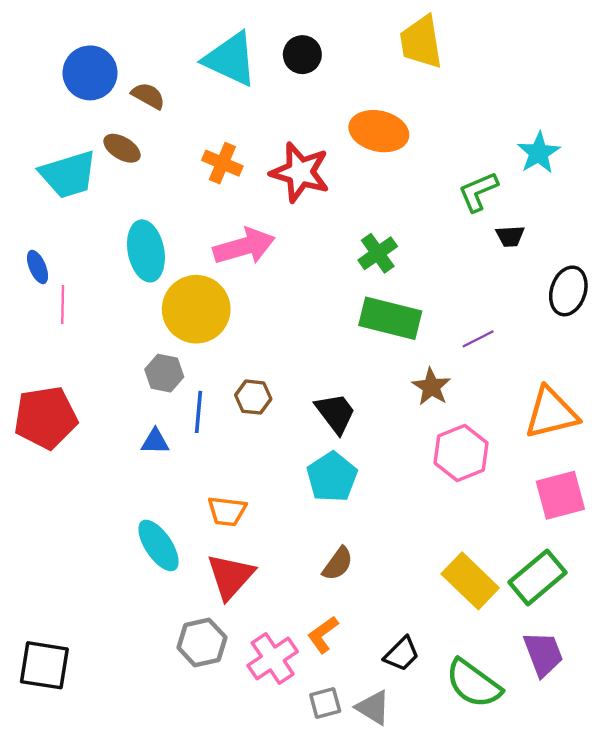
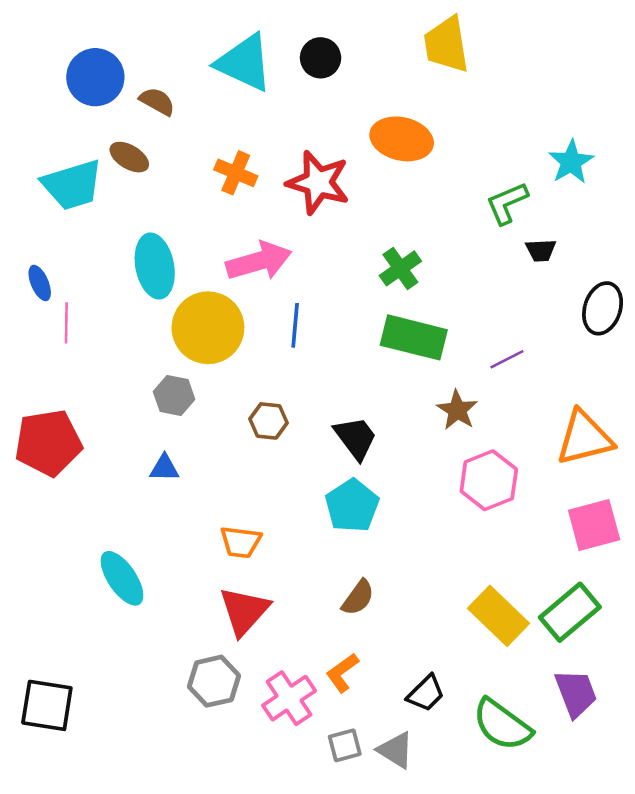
blue line: (198, 412) -> (295, 325), moved
cyan ellipse: (159, 545) -> (122, 578), moved

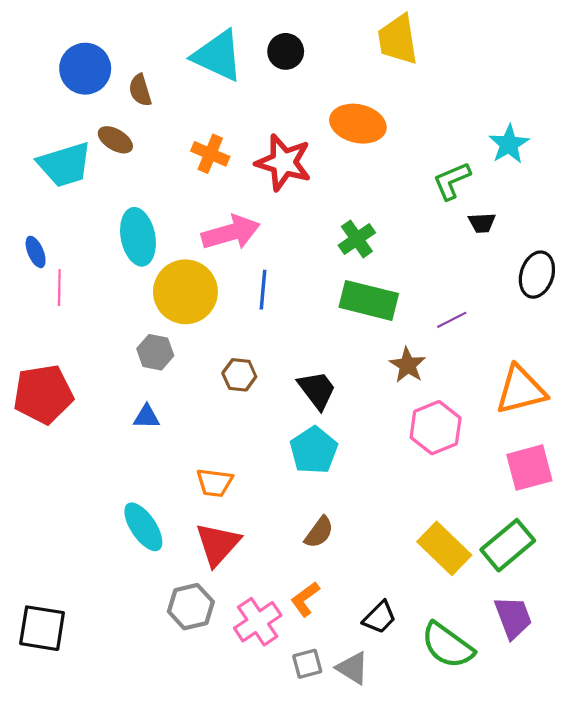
brown semicircle: (157, 101) -> (140, 90), turned -136
cyan ellipse: (122, 578) -> (143, 527), moved

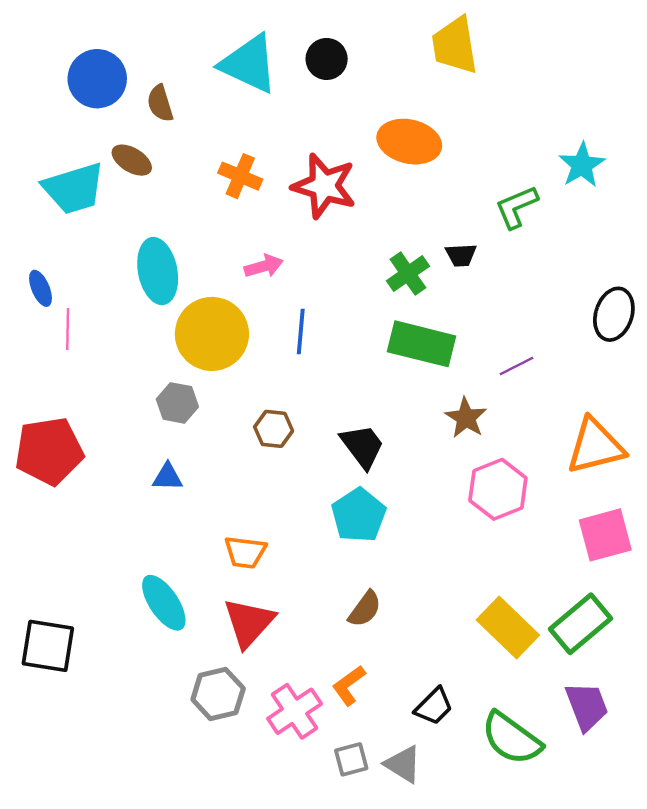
black trapezoid: (482, 223) -> (461, 255), moved
pink arrow: (231, 233) -> (264, 266), size x0.6
black square: (42, 628) -> (48, 646), moved

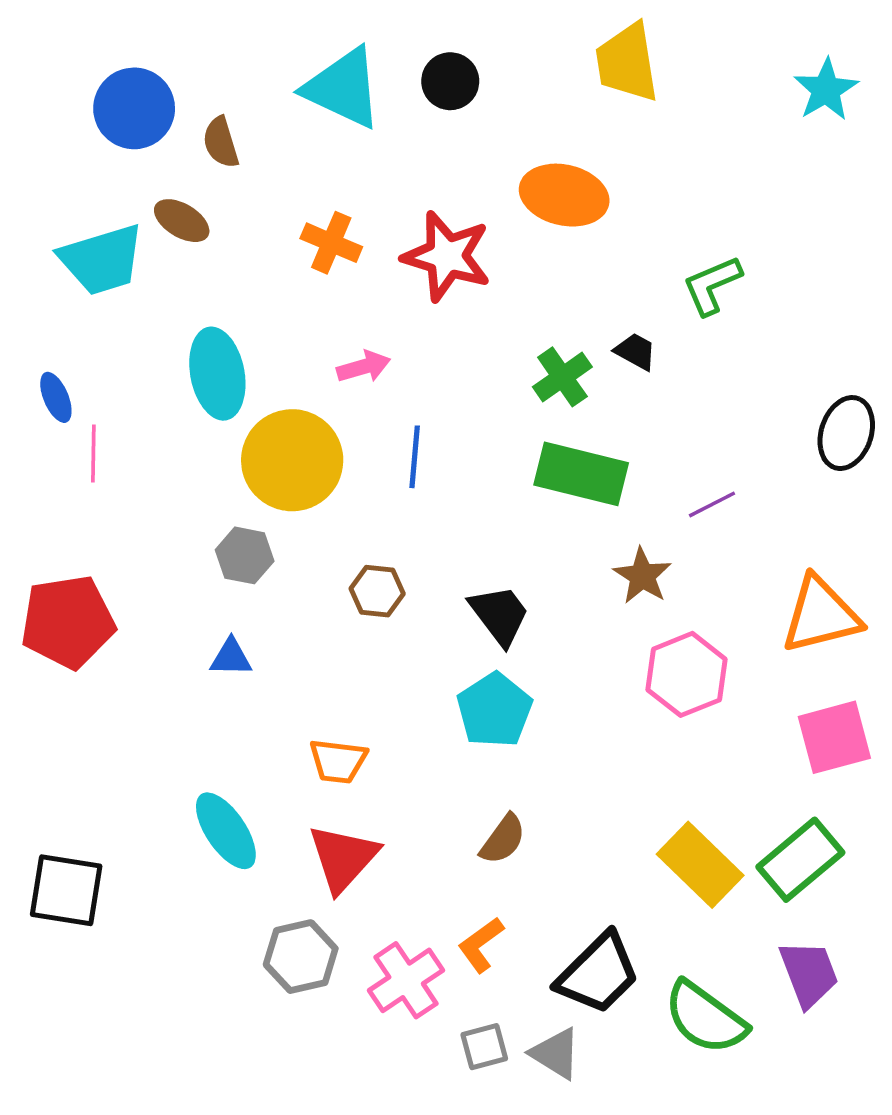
cyan star: (582, 165) -> (826, 90), moved
black trapezoid: (461, 255) -> (636, 351), turned -148
black trapezoid: (434, 706) -> (598, 974), size x1.6

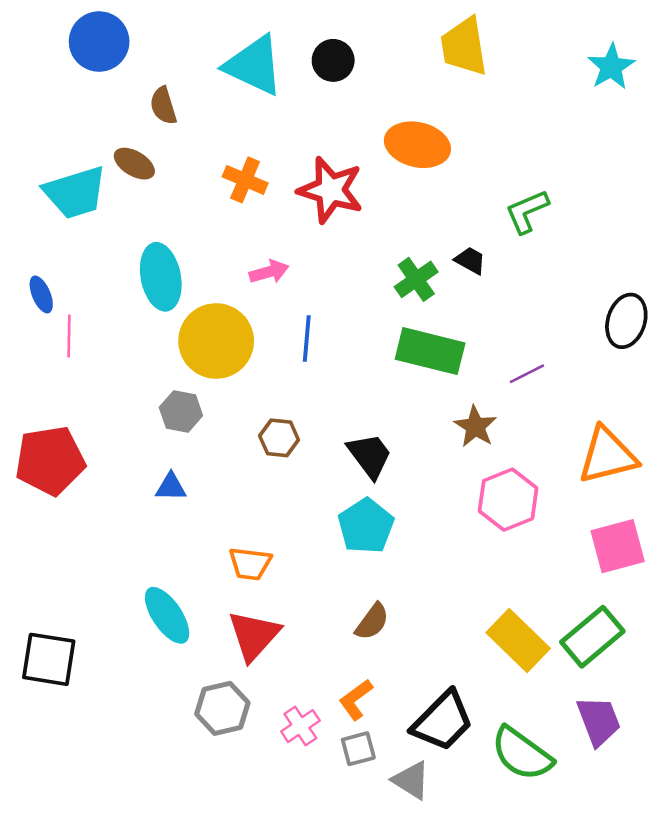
blue circle: (134, 108) -> (99, 42), moved
pink cross: (406, 980) -> (300, 726), size x0.7
gray square: (484, 1047) -> (358, 749), moved

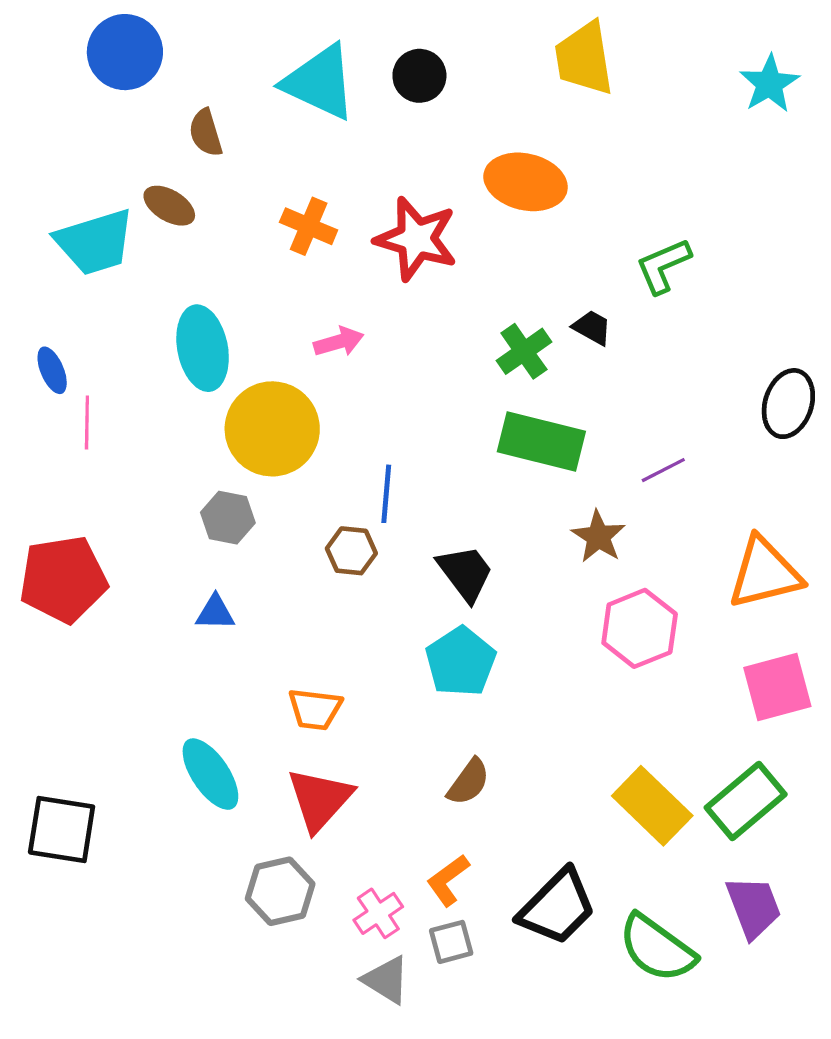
blue line: (307, 338) -> (386, 494), moved
gray triangle: (411, 780) -> (386, 980), moved

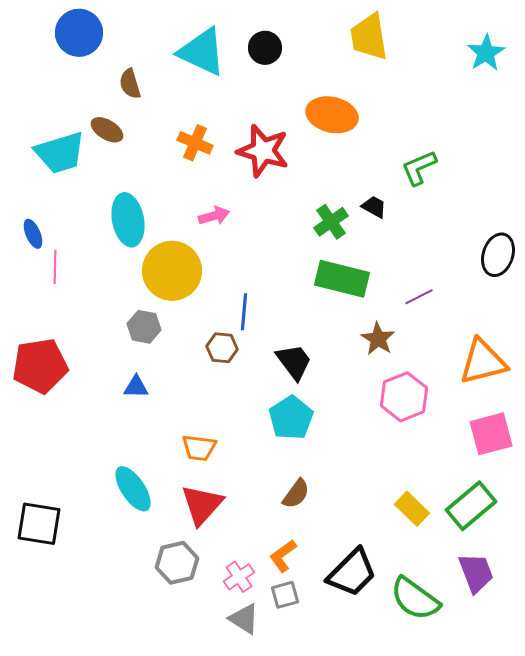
yellow rectangle: (652, 806) -> (412, 509), size x0.7

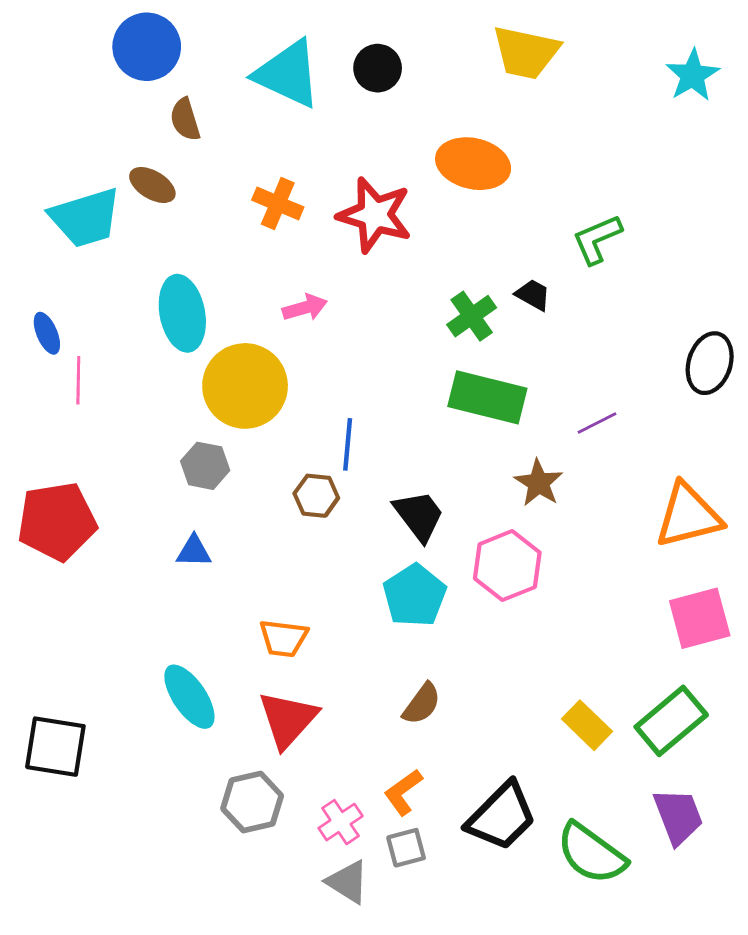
blue circle: (79, 33) -> (147, 47), moved
yellow trapezoid: (369, 37) -> (526, 52), turned -69
pink hexagon: (404, 397) -> (507, 566), moved

